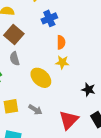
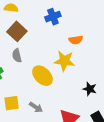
orange semicircle: (61, 42) -> (76, 40), moved, turned 80
yellow star: (62, 62) -> (64, 61), size x1.5

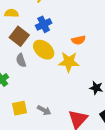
blue cross: (53, 17) -> (44, 24), moved
yellow ellipse: (42, 76) -> (44, 50), moved

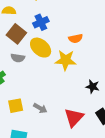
gray semicircle: (21, 60) -> (18, 58), turned -64

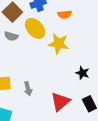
orange semicircle: (76, 38) -> (65, 14), moved
gray arrow: (40, 108) -> (28, 89), turned 40

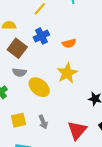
yellow ellipse: (35, 28) -> (39, 87), moved
yellow star: (59, 44) -> (67, 73), turned -30

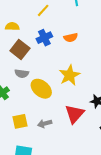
orange semicircle: (69, 43) -> (71, 38), moved
gray arrow: (43, 122) -> (45, 124), turned 96
red triangle: (77, 130) -> (75, 114), moved

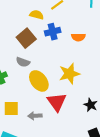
yellow semicircle: (12, 26) -> (37, 15), moved
red triangle: (75, 114) -> (57, 102), moved, turned -30

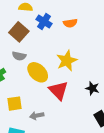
blue cross: (53, 32) -> (44, 22), turned -35
gray arrow: (35, 116) -> (37, 116), moved

